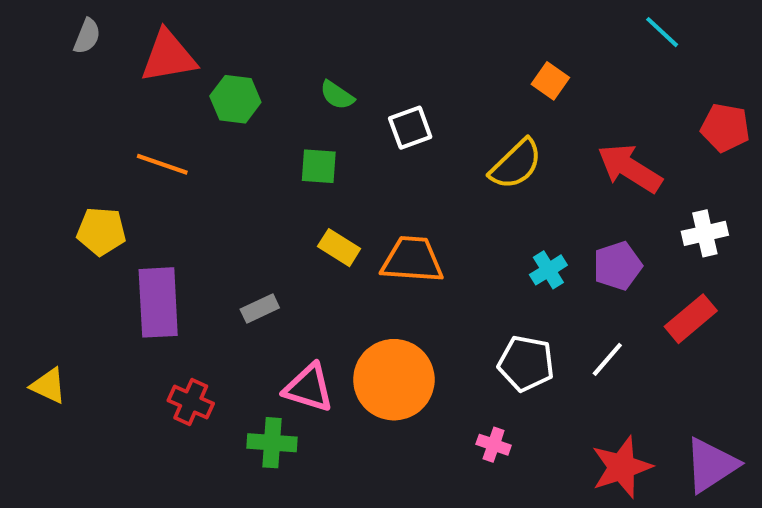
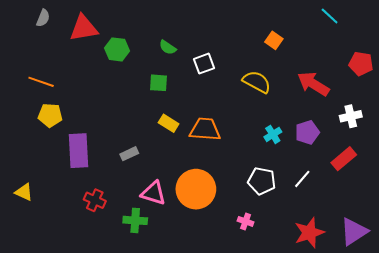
orange line: (162, 164) -> (41, 82), moved
yellow semicircle: (516, 164) -> (257, 82), turned -108

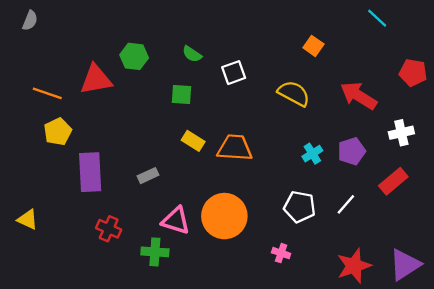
gray semicircle: (43, 18) -> (30, 20), moved
red triangle: (84, 28) -> (96, 80), moved
yellow pentagon: (50, 115) -> (58, 132), turned -30

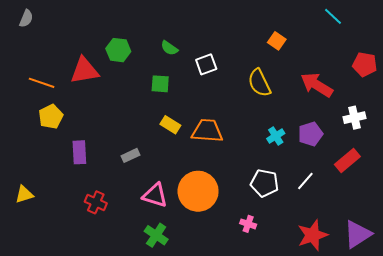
yellow semicircle: (294, 93) -> (259, 83), turned -144
purple rectangle: (90, 172) -> (79, 152), size x0.7
yellow triangle: (28, 220) -> (24, 194), turned -42
green cross: (155, 252) -> (156, 235), moved, turned 30

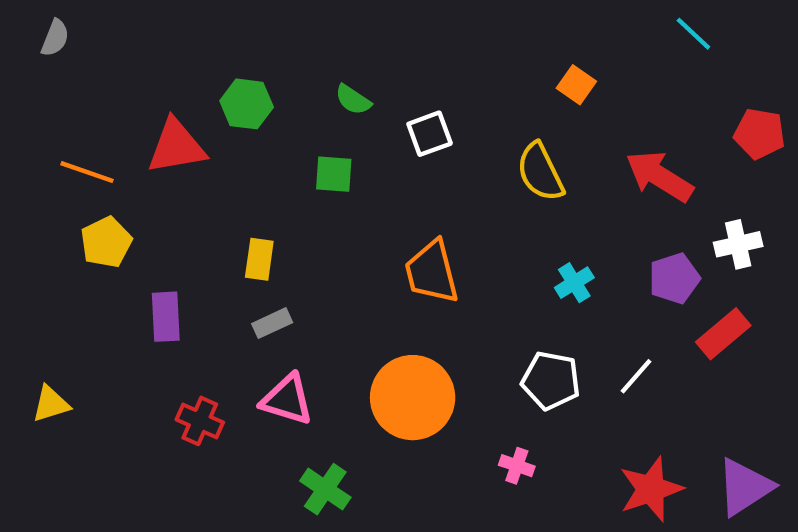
yellow rectangle: (170, 125) -> (259, 259), moved, turned 66
orange trapezoid: (207, 131) -> (432, 272), turned -108
purple pentagon: (310, 134) -> (674, 278), moved
pink triangle: (155, 195) -> (287, 400), moved

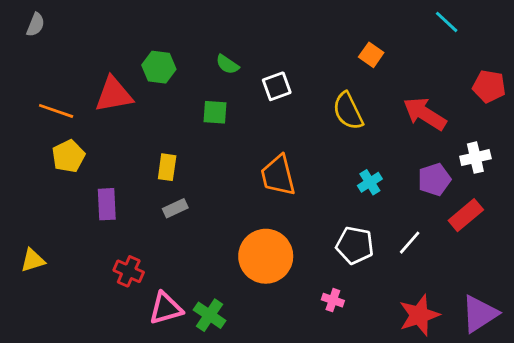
pink triangle: (287, 400) -> (166, 308), moved, turned -33

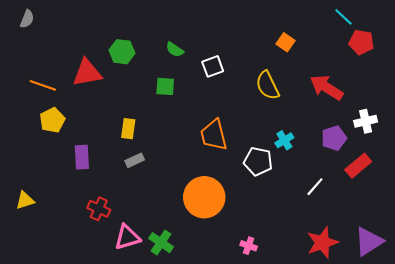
red pentagon: (489, 86) -> (361, 42), moved
white pentagon: (355, 245) -> (258, 161), moved
pink cross: (333, 300) -> (249, 246), moved

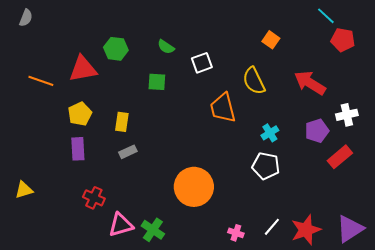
yellow pentagon: (52, 120) -> (80, 114), moved
orange trapezoid: (214, 135) -> (223, 108), moved
white pentagon: (258, 161) -> (266, 166), moved
white line: (315, 187) -> (272, 227), moved

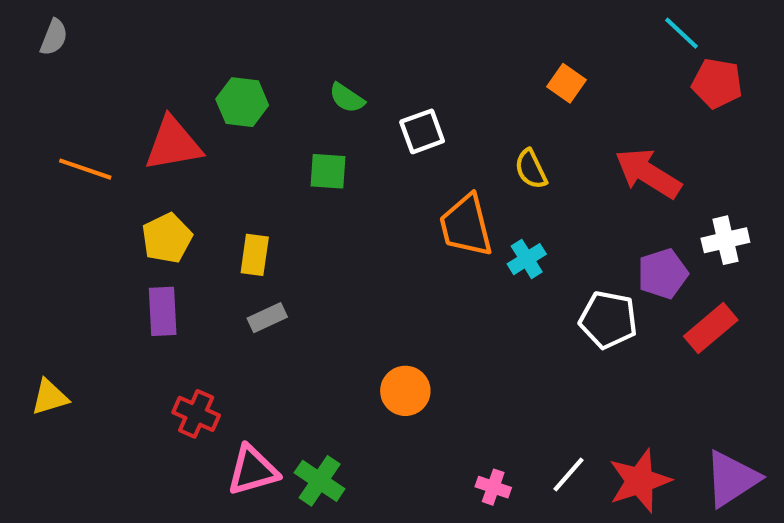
yellow semicircle: (254, 81) -> (531, 169), size x0.7
cyan cross: (270, 133) -> (527, 259), moved
white pentagon: (266, 166) -> (608, 320), moved
orange circle: (194, 187) -> (405, 391), size x0.6

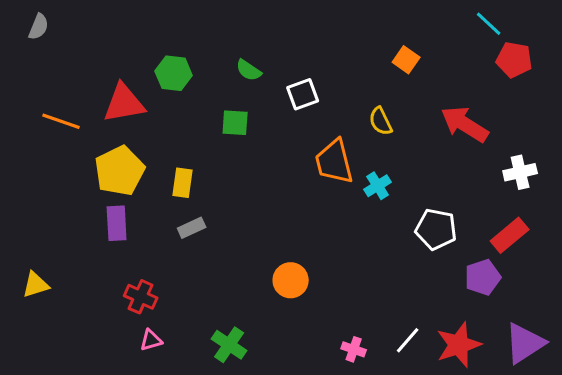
yellow pentagon: (167, 238) -> (120, 171), size x1.4
purple pentagon: (663, 274) -> (483, 277), moved
pink triangle: (253, 470) -> (151, 340), moved, size x0.6

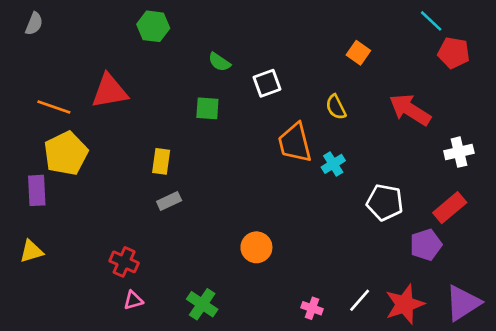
green hexagon: (174, 73) -> (153, 26), moved
yellow pentagon: (120, 171) -> (66, 153), moved
purple rectangle: (117, 223) -> (37, 190), moved

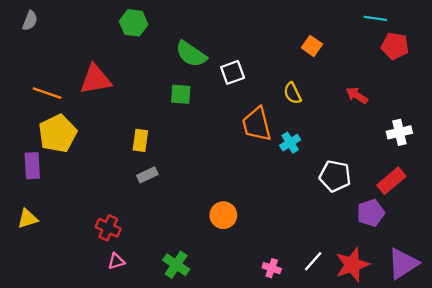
cyan line: (431, 21) -> (375, 18), turned -35
green semicircle: (219, 62) -> (191, 54), size x1.6
red arrow: (410, 110) -> (357, 95), size x0.6

